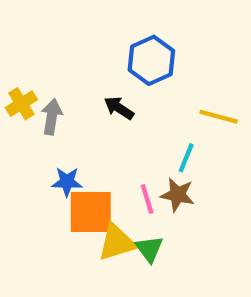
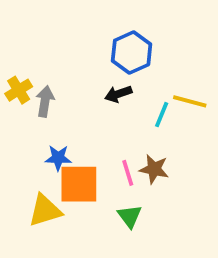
black arrow: (119, 108) -> (118, 94), moved, turned -52
cyan line: (186, 158) -> (162, 115), moved
yellow triangle: (117, 242) -> (45, 210), moved

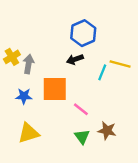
blue star: (58, 158) -> (24, 96), moved
brown star: (154, 169) -> (107, 131), moved
pink line: (128, 173) -> (81, 109), turned -35
orange square: (79, 184) -> (55, 89), moved

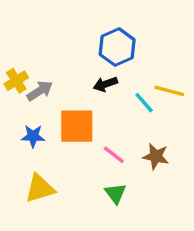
gray arrow: (29, 64) -> (40, 91), turned 48
cyan line: (102, 72) -> (144, 103), turned -63
brown star: (107, 131) -> (156, 156), moved

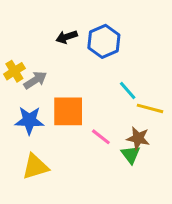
black arrow: (105, 84) -> (67, 37), moved
yellow line: (169, 91) -> (150, 108), moved
blue star: (33, 136) -> (29, 120), size x1.4
green triangle: (115, 193) -> (131, 155), moved

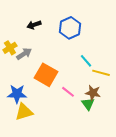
black arrow: (67, 37) -> (34, 25), moved
orange square: (68, 111) -> (46, 75), turned 30
blue star: (29, 120) -> (17, 94), moved

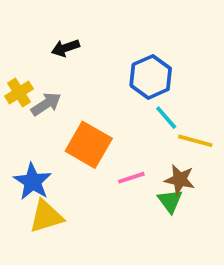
blue hexagon: (70, 28) -> (151, 77), moved
pink line: (68, 92) -> (131, 178), turned -56
blue star: (17, 94) -> (33, 182), turned 30

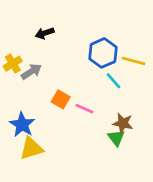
yellow line: (195, 141) -> (133, 61), moved
orange square: (89, 145) -> (61, 99), size x0.6
pink line: (131, 178) -> (84, 109), moved, turned 42

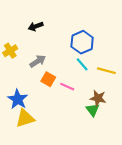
yellow line: (133, 61) -> (106, 71), moved
gray arrow: (31, 72) -> (38, 61), moved
cyan line: (114, 81) -> (82, 64), moved

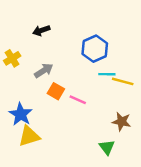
cyan line: (82, 64) -> (107, 74), moved, turned -48
brown star: (98, 98) -> (122, 122), moved
green triangle: (93, 110) -> (107, 147), moved

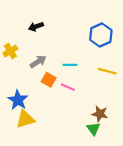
blue hexagon: (95, 49) -> (101, 35), moved
cyan line: (107, 74) -> (70, 65), moved
brown star: (122, 122) -> (100, 114), moved

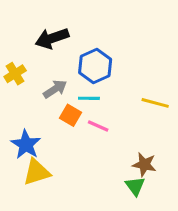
black arrow: (36, 26) -> (52, 38), size x1.5
blue hexagon: (101, 35) -> (95, 66), moved
cyan line: (70, 65) -> (89, 98), moved

